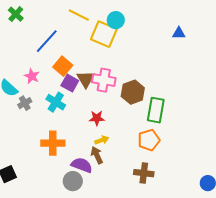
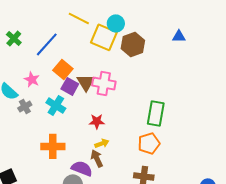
green cross: (16, 14) -> (14, 38), moved
brown hexagon: (133, 92) -> (133, 44), moved

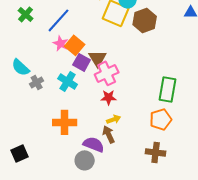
pink star: (32, 79) -> (61, 43), moved
pink cross: (104, 83) -> (107, 73), moved, turned -35

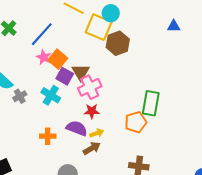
brown hexagon: (145, 20) -> (118, 43), moved
orange pentagon: (161, 119) -> (136, 122), moved
orange cross: (65, 122) -> (48, 136), size x0.7
brown arrow: (109, 134) -> (92, 148), turned 84
purple semicircle: (94, 144) -> (77, 128), moved

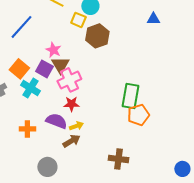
yellow square: (99, 27) -> (78, 20), size x0.6
pink star: (44, 57) -> (53, 50), moved
orange square: (58, 59) -> (19, 69), moved
orange pentagon: (136, 122) -> (138, 115), moved

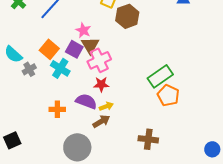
green rectangle: (130, 96) -> (160, 76), turned 45
orange pentagon: (138, 115) -> (168, 95), turned -30
gray circle: (47, 167) -> (77, 147), size x1.4

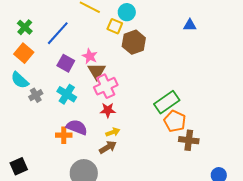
orange square: (49, 49) -> (24, 53), moved
purple square: (74, 49) -> (66, 63), moved
purple semicircle: (86, 101) -> (77, 127), moved
brown cross: (148, 139) -> (189, 140), moved

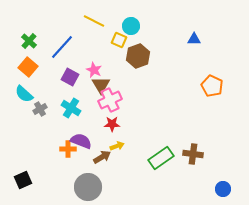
green rectangle: (167, 102) -> (161, 158), moved
orange pentagon: (175, 121) -> (212, 86), moved
brown arrow: (108, 147) -> (102, 157), moved

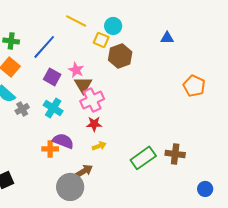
blue triangle: (194, 39) -> (167, 38), moved
green cross: (29, 41) -> (11, 41), turned -35
brown arrow: (102, 157) -> (84, 171), moved

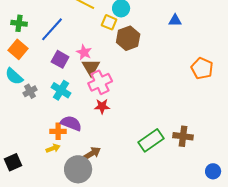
yellow arrow: (99, 146) -> (53, 148), moved

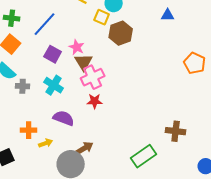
gray cross: (30, 91) -> (23, 86), turned 32
orange cross: (58, 131) -> (29, 130), moved
green rectangle: (151, 140) -> (144, 156), moved

